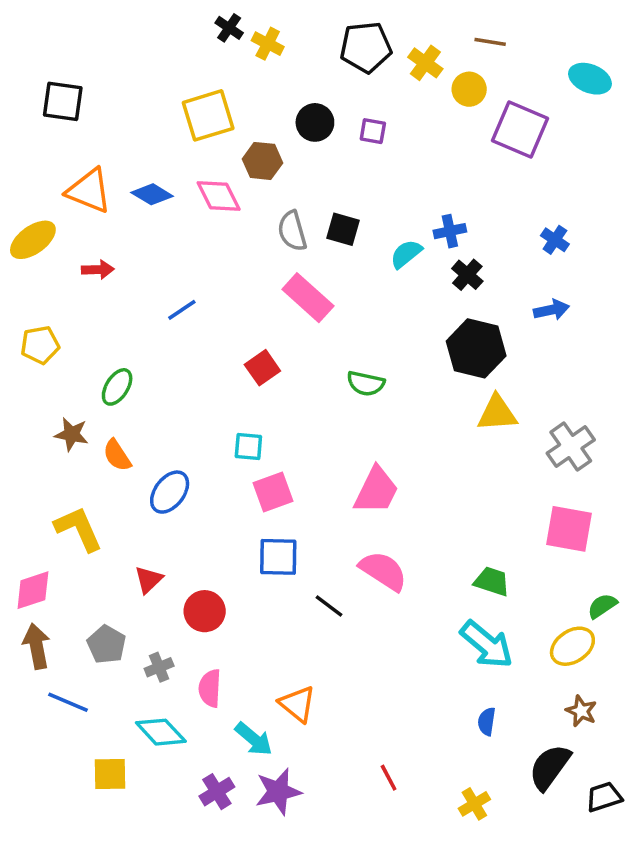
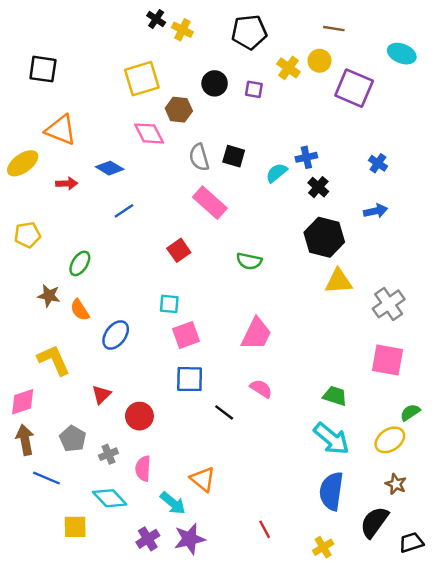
yellow cross: (425, 63) -> (289, 68), moved
blue diamond: (152, 194) -> (110, 168), moved
pink semicircle: (383, 571) -> (261, 389), size x0.7
blue semicircle: (487, 722) -> (331, 491), size x2.0

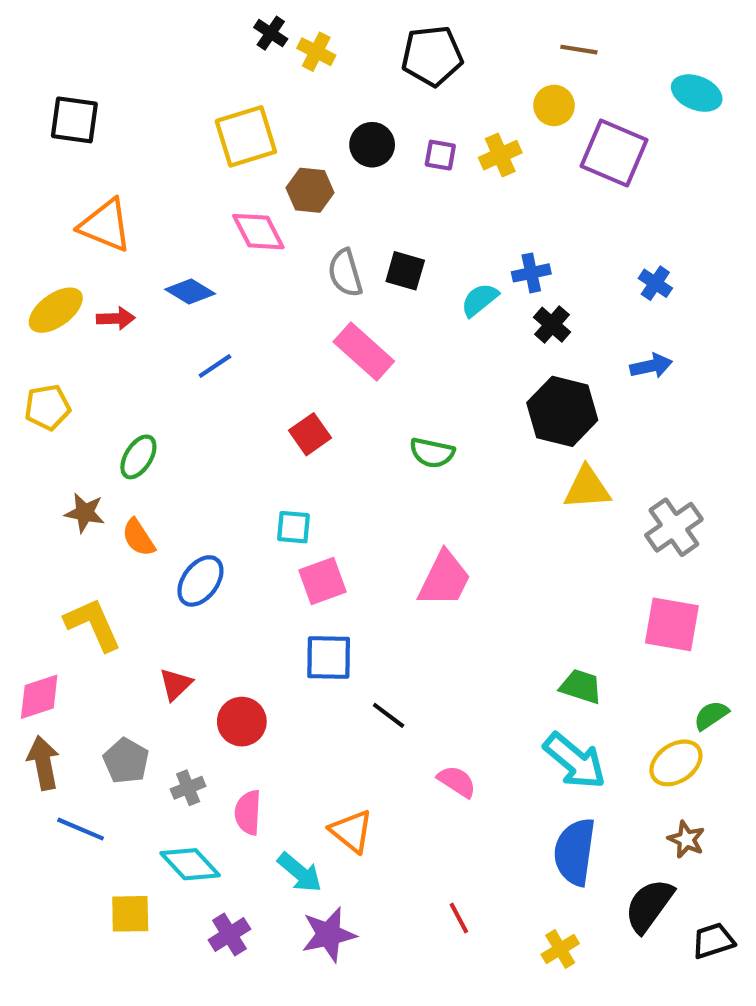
yellow cross: (289, 68) -> (500, 155), moved, turned 30
yellow ellipse: (23, 163) -> (56, 310), moved
pink semicircle: (261, 389) -> (457, 782), moved
purple cross: (148, 539) -> (229, 935), moved

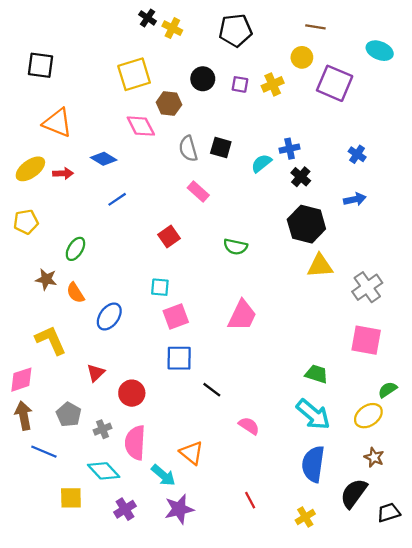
pink rectangle: (364, 351) -> (198, 191), size x0.7
pink semicircle: (248, 813) -> (135, 443), size x1.4

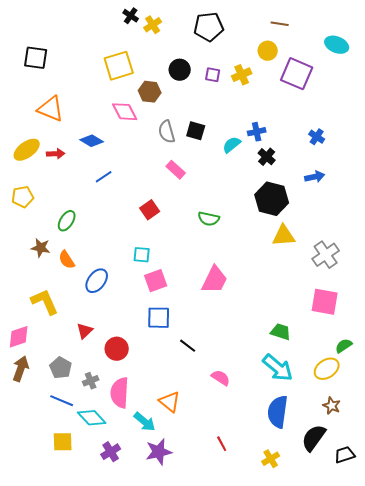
yellow cross: (172, 28) -> (153, 25), turned 30
brown arrow: (24, 416) -> (21, 369), turned 30
blue line: (44, 452) -> (62, 401), moved

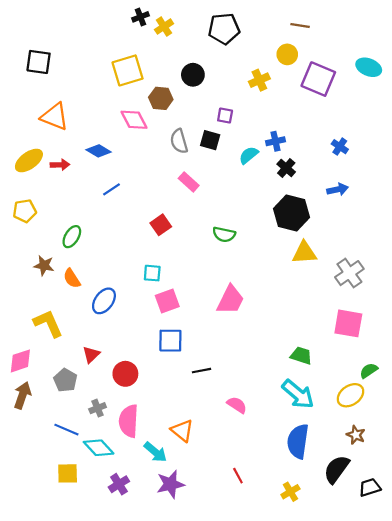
black cross: (131, 16) -> (140, 17), turned 35
cyan ellipse: (337, 45) -> (369, 67), moved
purple square: (213, 75) -> (225, 115), moved
black line: (188, 346) -> (201, 371), turned -48
gray pentagon: (61, 368) -> (65, 380), moved

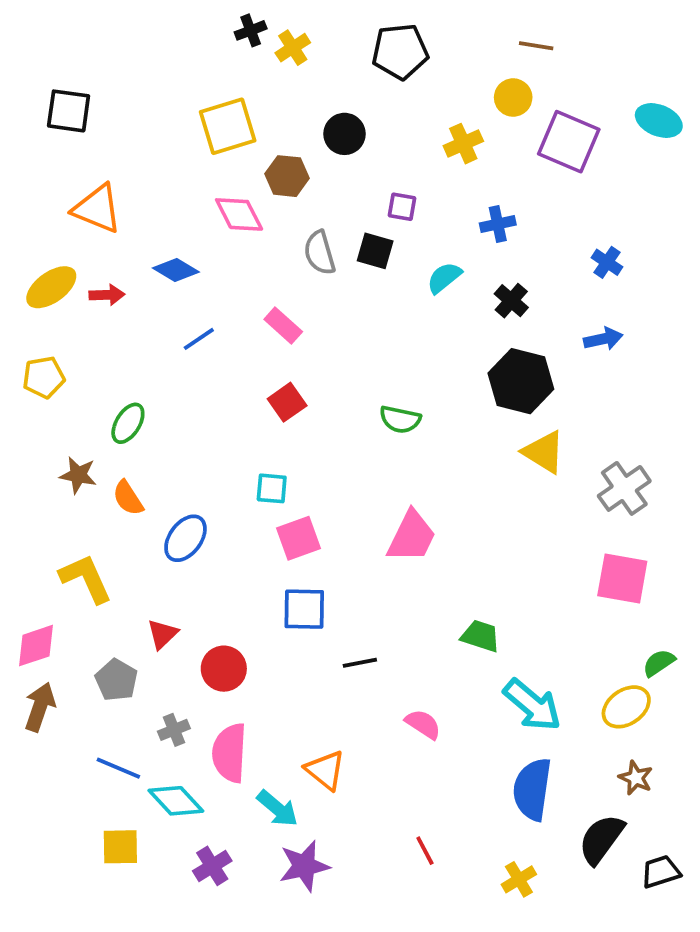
blue cross: (275, 141) -> (498, 224), moved
pink rectangle: (189, 182) -> (283, 326), moved
yellow triangle: (304, 253) -> (544, 452), turned 36
green trapezoid: (301, 356) -> (481, 636), moved

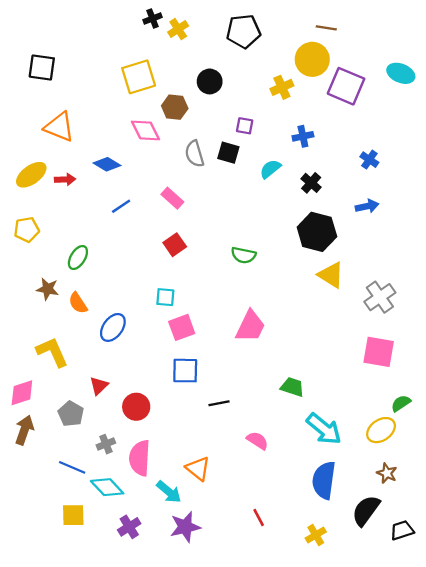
yellow circle: (513, 98) -> (312, 59), size x1.5

